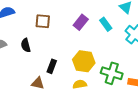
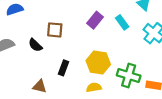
brown square: (43, 21) -> (55, 30), moved
black semicircle: (26, 45) -> (35, 45), turned -32
brown triangle: (38, 83) -> (40, 86), moved

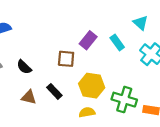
brown square: (55, 30) -> (66, 59), moved
black rectangle: (63, 68) -> (54, 91), turned -64
brown triangle: (40, 86) -> (29, 97), moved

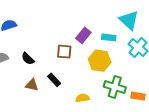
cyan triangle: (141, 23) -> (129, 20), size x1.5
cyan rectangle: (117, 43) -> (109, 37), turned -48
yellow hexagon: (92, 86) -> (100, 61), moved

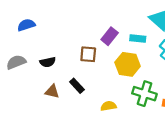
black semicircle: (28, 59) -> (48, 62), turned -56

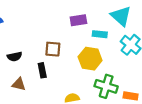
purple rectangle: (110, 36) -> (78, 20), moved, turned 42
black rectangle: (77, 86) -> (42, 70), moved, turned 32

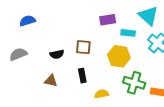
black semicircle: (15, 57) -> (57, 54), moved
black rectangle: (42, 70) -> (82, 76), moved

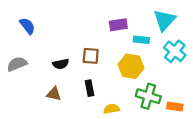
cyan triangle: (148, 16) -> (164, 20), turned 30
blue semicircle: (27, 21) -> (27, 26), turned 70

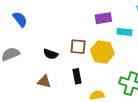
black semicircle: (61, 64) -> (51, 54), turned 32
yellow hexagon: (131, 66) -> (102, 52), moved

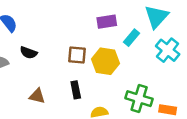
cyan rectangle: (124, 32) -> (132, 38), turned -56
black semicircle: (51, 54) -> (29, 53), moved

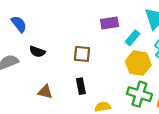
yellow hexagon: (106, 61) -> (138, 63), moved

